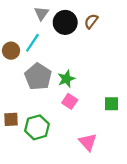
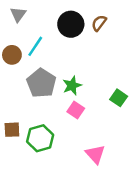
gray triangle: (41, 13) -> (18, 14), moved
green square: (111, 104) -> (119, 98), moved, turned 35

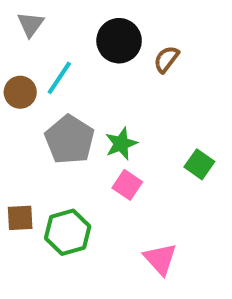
brown semicircle: (99, 23) -> (166, 59), moved

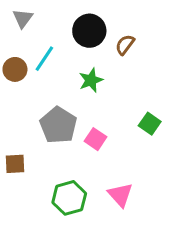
gray pentagon: (70, 140) -> (58, 125), moved
green star: (121, 144) -> (91, 80), moved
green hexagon: (68, 232) -> (69, 198), moved

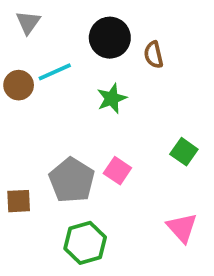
brown semicircle: (125, 45) -> (154, 55), turned -50
cyan line: (44, 59) -> (55, 72), turned 32
gray pentagon: (58, 125) -> (72, 180), moved
pink triangle: (120, 195) -> (182, 228), moved

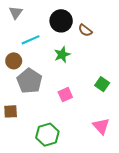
brown semicircle: (154, 55) -> (85, 30), turned -40
brown circle: (19, 85) -> (14, 61), moved
pink square: (117, 171) -> (65, 95), turned 32
gray pentagon: (72, 180) -> (29, 81), moved

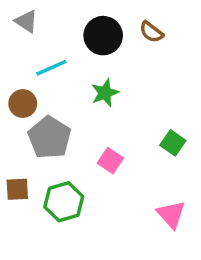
gray triangle: (16, 12) -> (26, 21), turned -32
brown semicircle: (85, 30) -> (151, 32), moved
pink square: (65, 95) -> (110, 161), turned -32
green hexagon: (47, 135) -> (64, 202), moved

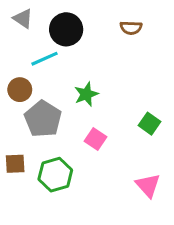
brown semicircle: (151, 32) -> (131, 28), turned -35
black circle: (103, 36) -> (66, 29), moved
green star: (105, 93) -> (86, 94), moved

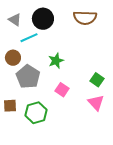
gray triangle: (23, 19) -> (15, 20), moved
brown semicircle: (131, 28) -> (85, 18), size x1.6
pink triangle: (148, 185) -> (96, 103), moved

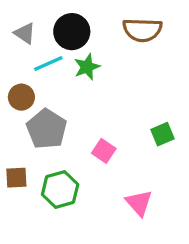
green star: (56, 61) -> (87, 67), moved
green square: (97, 80) -> (162, 134), turned 32
pink triangle: (96, 103) -> (139, 203), moved

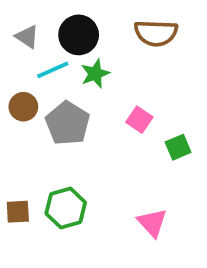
gray pentagon: (47, 129) -> (68, 123), moved
pink square: (104, 151) -> (139, 120), moved
brown square: (16, 178) -> (18, 212), moved

